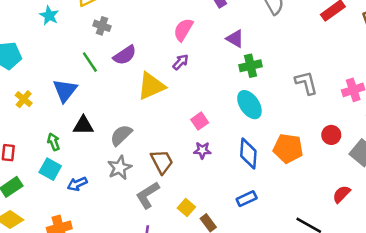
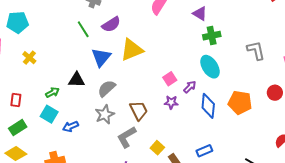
purple arrow: (181, 62) -> (190, 87), moved
blue triangle: (65, 90) -> (101, 57), moved
green arrow: (54, 142) -> (52, 92), turned 80
blue rectangle: (247, 199) -> (204, 151), moved

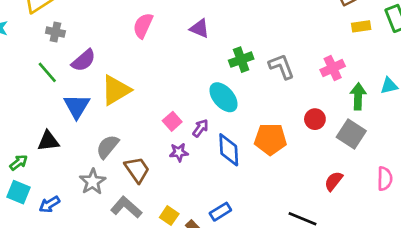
green cross: (212, 36) -> (241, 60), moved
gray semicircle: (107, 88) -> (108, 147), moved
gray L-shape: (127, 137) -> (126, 207), turned 80
blue rectangle: (204, 151) -> (220, 212), moved

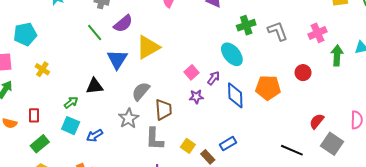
gray square: (351, 134) -> (332, 144), moved
brown trapezoid: (137, 170) -> (163, 110), turned 30
gray L-shape: (126, 207) -> (154, 139), turned -130

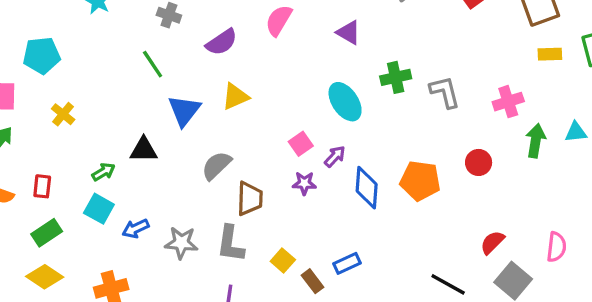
purple semicircle: (123, 24) -> (222, 42), moved
yellow triangle: (148, 47) -> (235, 96), size x0.7
cyan ellipse: (232, 54) -> (345, 102), moved
gray star: (129, 118) -> (181, 243), moved, turned 30

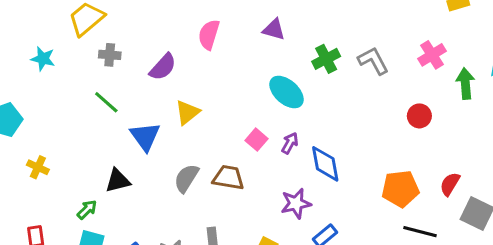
orange pentagon: (420, 181) -> (400, 189), moved
purple star: (304, 183) -> (296, 203), moved, size x1.4
brown trapezoid: (250, 199) -> (228, 178), moved, turned -68

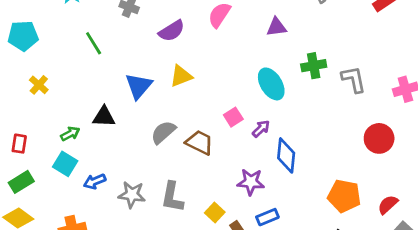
purple triangle: (274, 29) -> (276, 27), turned -40
green line: (106, 102) -> (94, 43), moved
red circle: (419, 116) -> (379, 138), size x1.4

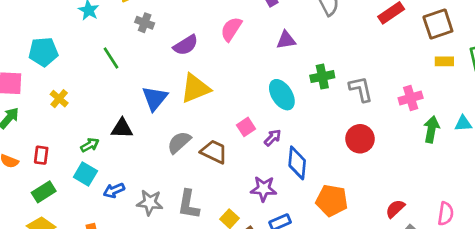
yellow triangle: (181, 76) -> (195, 88), size x1.4
red circle: (379, 138) -> (360, 139), moved
orange pentagon: (344, 196) -> (332, 200), moved

